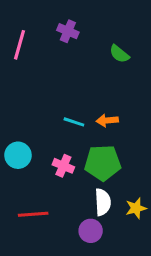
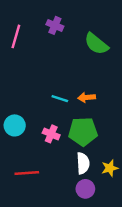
green semicircle: (119, 54) -> (96, 44), size x1.5
purple circle: (91, 231) -> (85, 189), moved

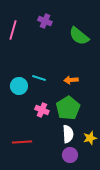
cyan line: (60, 99) -> (39, 78), moved
cyan circle: (15, 125) -> (19, 86), moved
green pentagon: (83, 132) -> (68, 108), turned -30

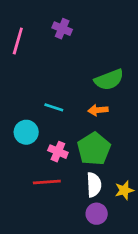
green semicircle: (79, 36) -> (109, 80), moved, turned -60
cyan circle: (19, 86) -> (26, 132), moved
red line: (22, 142) -> (47, 182), moved

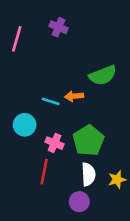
orange arrow: (98, 110) -> (74, 96), moved
red line: (47, 182) -> (44, 172), turned -75
purple circle: (97, 214) -> (79, 202), moved

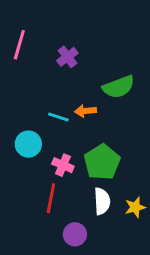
purple cross: (58, 27) -> (67, 57), moved, turned 30
purple circle: (79, 202) -> (75, 234), moved

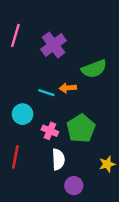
purple cross: (67, 57) -> (54, 45), size x1.5
red line: (51, 198) -> (15, 157), moved
white semicircle: (102, 201) -> (58, 159), moved
purple circle: (75, 234) -> (74, 186), moved

